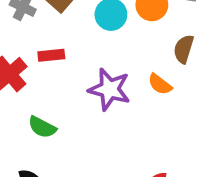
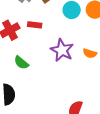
orange semicircle: (160, 84) -> (90, 53), turned -32

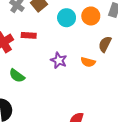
purple star: (62, 50) -> (59, 60), size x0.7

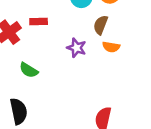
brown semicircle: (105, 44) -> (101, 25), moved

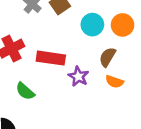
red rectangle: (39, 22) -> (51, 58), moved, size x1.5

